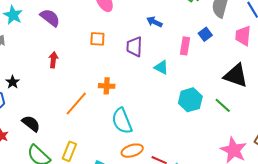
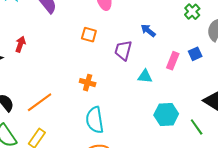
red arrow: (53, 60) -> (20, 44), moved
cyan triangle: (161, 67) -> (145, 76), turned -35
orange line: (76, 103) -> (40, 102), moved

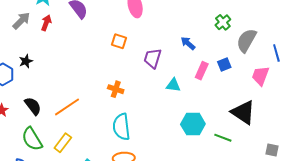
blue arrow: (148, 30) -> (188, 43), moved
red arrow: (20, 44) -> (46, 23), moved
green line: (197, 127) -> (223, 138), turned -36

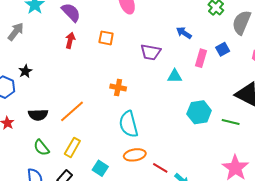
red arrow: (46, 23) -> (70, 40), moved
orange square: (119, 41) -> (106, 38), moved
purple trapezoid: (153, 58) -> (151, 52), turned -90
black semicircle: (33, 106) -> (38, 115), turned 132
green semicircle: (32, 139) -> (41, 148), size x0.7

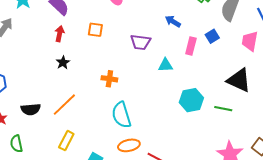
black star: (25, 71) -> (63, 63), moved
green semicircle: (41, 148) -> (16, 144), moved, turned 30

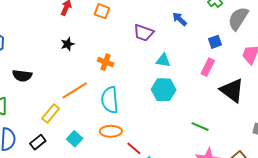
pink rectangle: (191, 46) -> (208, 67), moved
black star: (63, 63) -> (68, 44), moved
cyan hexagon: (191, 100) -> (164, 90), moved
orange line: (64, 105) -> (75, 90), moved
green line: (223, 109) -> (200, 127), moved

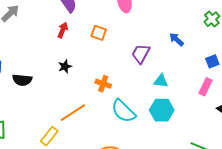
purple trapezoid: (144, 33) -> (141, 54), turned 100
black semicircle: (22, 76) -> (22, 80), moved
cyan semicircle: (110, 100) -> (123, 111), moved, turned -40

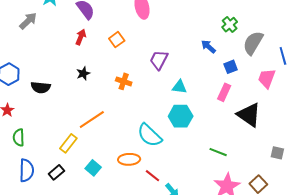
orange square: (99, 33) -> (117, 40), turned 35
blue arrow: (176, 39) -> (208, 47), moved
orange cross: (103, 84) -> (124, 81), moved
cyan semicircle: (123, 111) -> (150, 135), moved

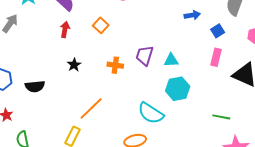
blue arrow: (208, 47) -> (192, 15), turned 140
purple trapezoid: (159, 60) -> (145, 56), moved

